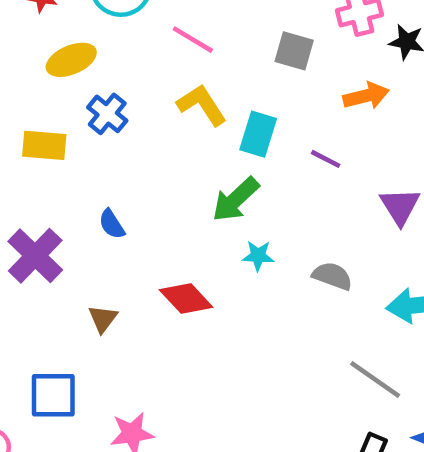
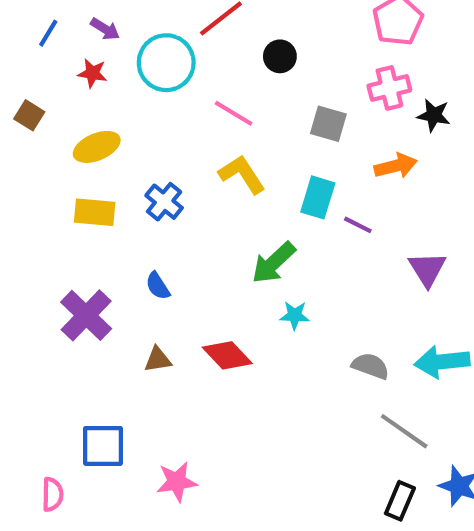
yellow ellipse: (71, 60) -> (97, 147), moved
blue cross: (107, 114) -> (164, 202), moved
cyan rectangle: (258, 134) -> (318, 197), moved
gray semicircle: (332, 276) -> (370, 366), moved
brown triangle: (103, 319) -> (158, 360), moved, turned 44

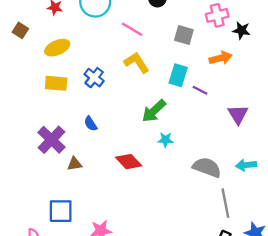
brown triangle: (158, 360) -> (74, 164), moved
cyan arrow: (442, 362) -> (246, 165), size x0.7
gray semicircle: (370, 366) -> (207, 167), size x1.4
gray line: (404, 431) -> (225, 203), turned 44

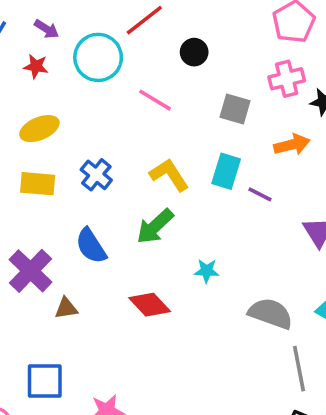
yellow L-shape: (137, 63) -> (169, 175), moved
green arrow: (154, 111) -> (155, 226), moved
blue semicircle: (91, 124) -> (91, 246), size x1.5

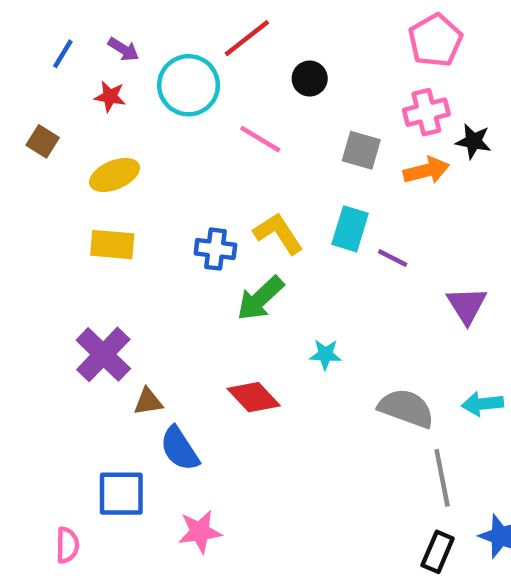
orange arrow: (292, 145) -> (426, 170), moved
blue cross: (96, 175) -> (215, 249), moved, turned -32
blue semicircle: (91, 246) -> (180, 449), moved

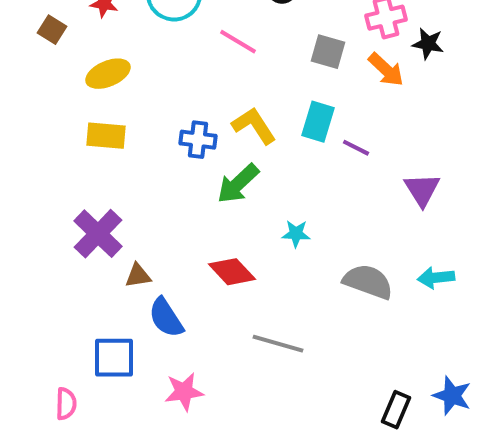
brown square: (43, 141) -> (52, 30), moved
orange arrow: (426, 170) -> (386, 70), turned 57
gray line: (442, 478) -> (278, 344), moved, turned -63

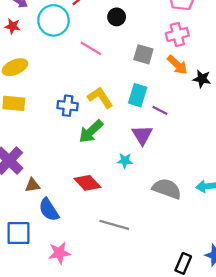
black star: (428, 44) -> (202, 79), moved
purple triangle: (422, 190) -> (142, 135), moved

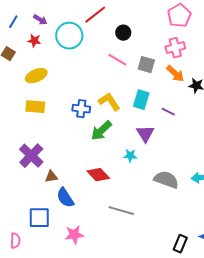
pink line: (91, 48) -> (117, 60), moved
purple line: (160, 110) -> (168, 112), moved

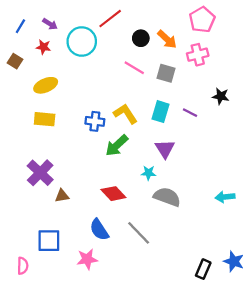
orange arrow: (175, 74) -> (167, 39), moved
purple line: (168, 112) -> (190, 113), moved
gray semicircle: (166, 180) -> (167, 197), moved
blue semicircle: (65, 198) -> (99, 230), moved
gray line: (121, 211) -> (139, 233), turned 30

